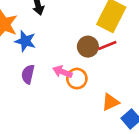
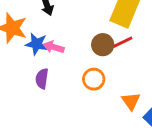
pink arrow: (62, 72) -> (54, 47), moved
orange triangle: (110, 102) -> (131, 101), turned -36

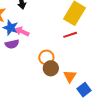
brown circle: (103, 45) -> (51, 68), moved
purple semicircle: (42, 79) -> (12, 44), moved, turned -120

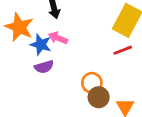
pink arrow: (22, 31) -> (58, 38), moved

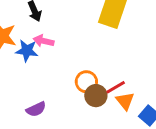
red line: (123, 50) -> (116, 87), moved
purple semicircle: (44, 67) -> (36, 109), moved

